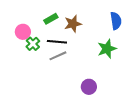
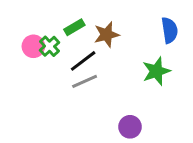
black line: (57, 42) -> (83, 61), turned -42
green cross: (33, 44) -> (49, 46), moved

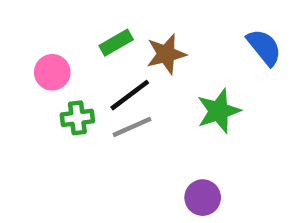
blue semicircle: (170, 30) -> (264, 47), turned -30
green cross: (49, 46) -> (77, 118), moved, turned 36
green star: (156, 71) -> (219, 111), moved

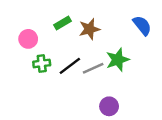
black line: (130, 95) -> (70, 66), moved
gray line: (132, 127) -> (93, 68), moved

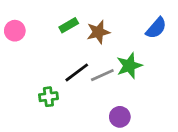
blue semicircle: (142, 25) -> (156, 28), turned 80
pink circle: (28, 39) -> (15, 31), moved
green cross: (42, 63) -> (48, 97), moved

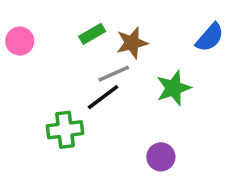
gray line: (102, 75) -> (114, 74), moved
green cross: (48, 97) -> (65, 130), size x1.4

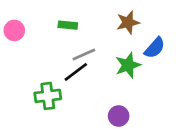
green rectangle: (92, 34) -> (68, 25), turned 36
blue semicircle: (210, 37) -> (155, 48), moved
brown star: (132, 43) -> (128, 22), moved

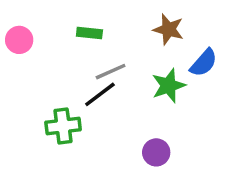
brown star: (128, 22) -> (169, 29), turned 30

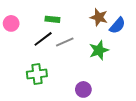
blue semicircle: (204, 63) -> (117, 26), moved
black line: (100, 94) -> (43, 39), moved
purple circle: (156, 152) -> (83, 89), moved

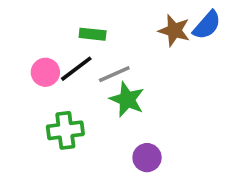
pink circle: (11, 23) -> (45, 72), moved
blue semicircle: (117, 26) -> (207, 25), moved
green star: (99, 50) -> (127, 99), moved, turned -30

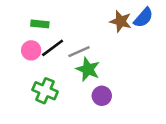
green rectangle: (93, 34) -> (40, 24), moved
green cross: (65, 130) -> (45, 91), turned 30
purple circle: (147, 158) -> (102, 96), moved

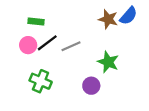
green star: (88, 69) -> (108, 62), moved

